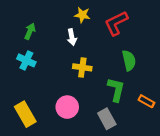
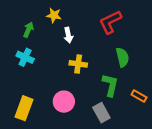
yellow star: (82, 15) -> (54, 15), moved
yellow rectangle: (25, 114) -> (24, 108), turned 50

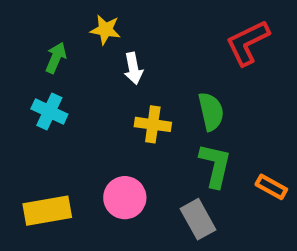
red L-shape: (110, 22) -> (248, 43), moved
green semicircle: (122, 57) -> (211, 111), moved
yellow rectangle: (24, 108) -> (47, 211), turned 60

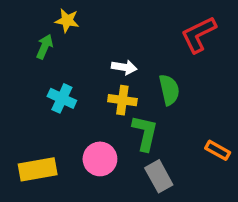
yellow star: (105, 30) -> (67, 21), moved
white arrow: (133, 68) -> (124, 67), moved, turned -70
cyan cross: (49, 111) -> (62, 98), moved
green L-shape: (215, 165) -> (145, 133), moved

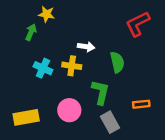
yellow cross: (122, 100) -> (72, 66), moved
orange rectangle: (218, 150) -> (141, 104), moved, turned -35

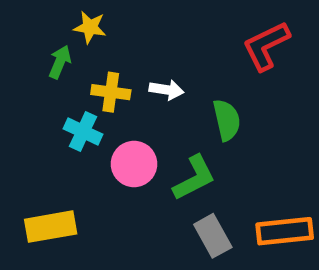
yellow cross: (72, 66) -> (111, 92), moved
green L-shape: (100, 92) -> (194, 178), turned 50
orange rectangle: (141, 104) -> (285, 231), moved, size x1.6
pink circle: (69, 110) -> (134, 164), moved

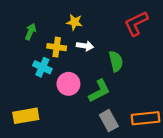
yellow star: (90, 27) -> (74, 22), moved

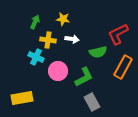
red L-shape: (136, 23) -> (118, 34), moved
green arrow: (31, 32) -> (35, 22), moved
green semicircle: (116, 61) -> (98, 52), turned 90
orange rectangle: (146, 118) -> (123, 67), moved, turned -55

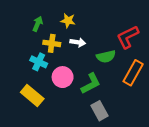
yellow rectangle: (22, 98) -> (32, 96), moved, turned 50

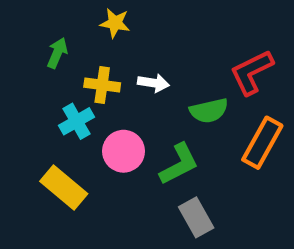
yellow star: (68, 21) -> (115, 23), moved
green arrow: (38, 24) -> (57, 53), moved
cyan cross: (39, 62) -> (77, 121), turned 35

